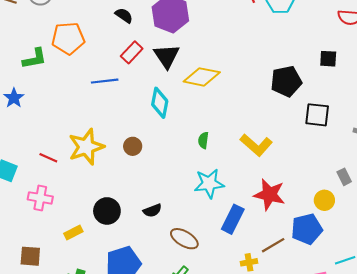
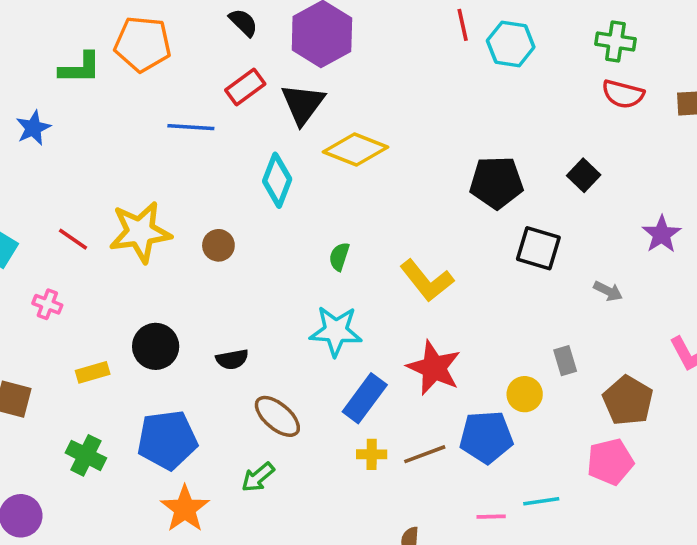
black square: (328, 59) -> (584, 175), moved, turned 30
pink cross: (40, 198) -> (47, 304), size x0.7
yellow cross: (249, 262) -> (372, 454), moved

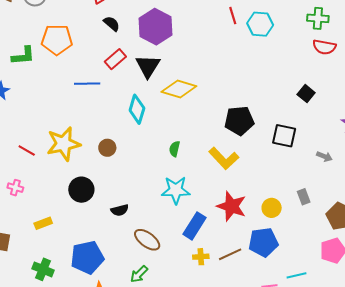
black pentagon: (496, 182) -> (239, 121), moved
black circle: (156, 346) -> (81, 190), moved
yellow circle: (525, 394) -> (272, 208), moved

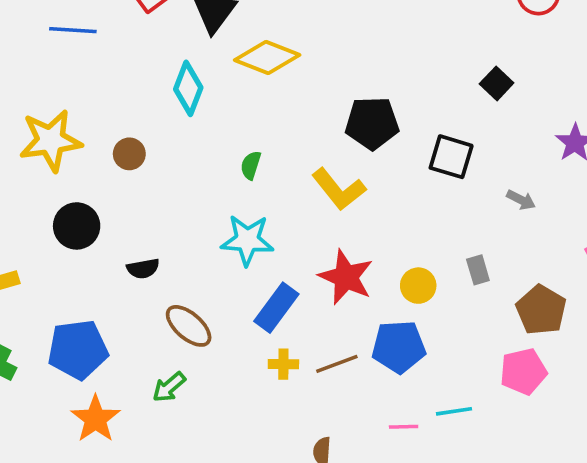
blue line: (87, 84) -> (73, 30), moved

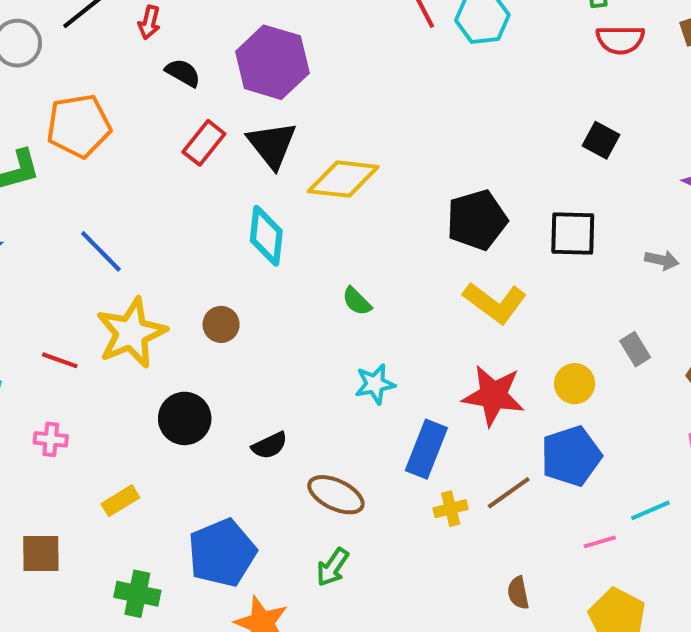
blue line: (73, 30) -> (101, 251), moved, turned 57
green semicircle: (251, 165) -> (357, 301), turned -48
yellow L-shape: (339, 189) -> (495, 303), moved
cyan star: (247, 240) -> (375, 384), size x0.7

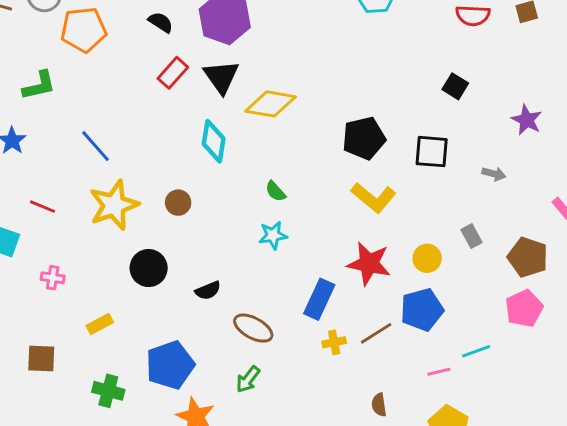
orange pentagon: (79, 126) -> (84, 30), moved
red line: (60, 360) -> (42, 207), moved
cyan star: (375, 384) -> (273, 235), moved

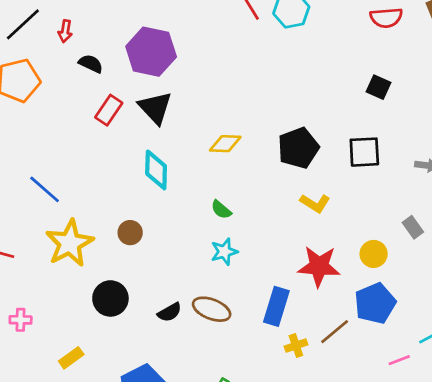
yellow diamond: (271, 104) -> (225, 144), moved, size x0.7
yellow L-shape: (374, 198) -> (315, 203), size x0.7
brown ellipse: (253, 328) -> (212, 309), moved

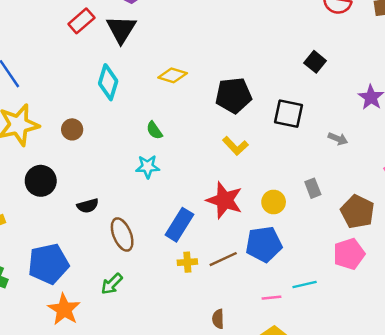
brown ellipse: (212, 309) -> (122, 234), moved, turned 32

